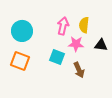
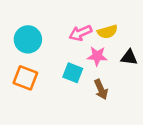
yellow semicircle: (84, 25) -> (107, 32), turned -112
pink arrow: (63, 26) -> (80, 33), turned -126

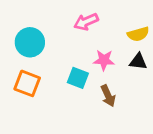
yellow semicircle: (107, 32) -> (138, 34), moved
pink arrow: (80, 33) -> (86, 22), moved

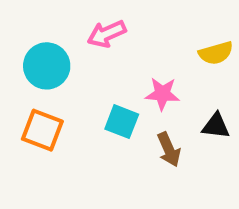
pink arrow: (86, 22) -> (107, 34), moved
black triangle: (138, 61) -> (216, 126), moved

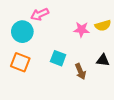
pink arrow: (107, 34) -> (40, 14), moved
pink star: (162, 94) -> (81, 30), moved

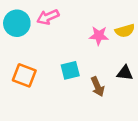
cyan circle: (22, 32) -> (17, 23), moved
cyan square: (58, 58) -> (70, 70), turned -35

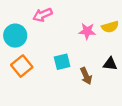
cyan circle: (17, 23) -> (15, 36), moved
orange square: (24, 75) -> (22, 66), turned 30

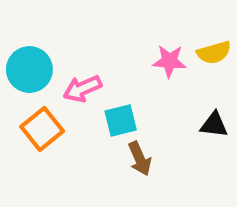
pink arrow: (42, 15) -> (82, 89), moved
brown arrow: (86, 76) -> (140, 159), moved

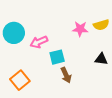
orange square: (42, 129) -> (20, 80), moved

